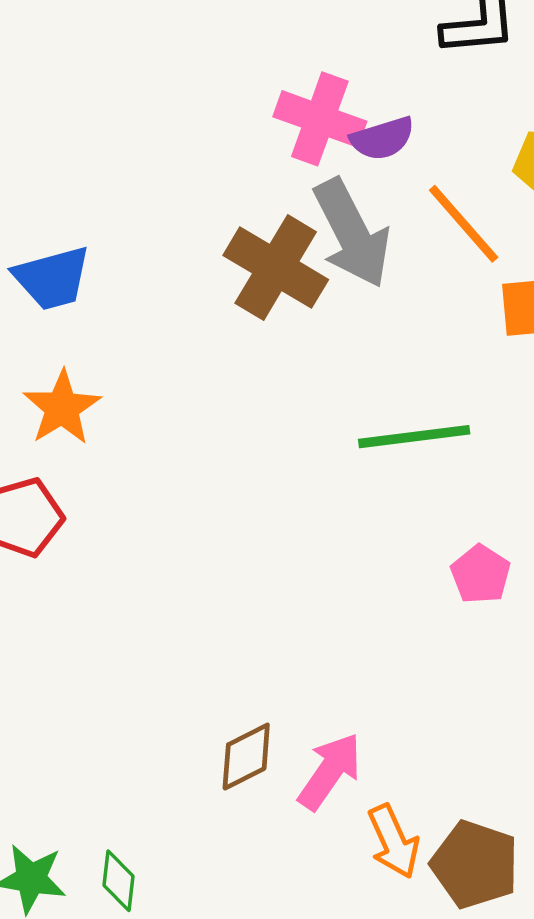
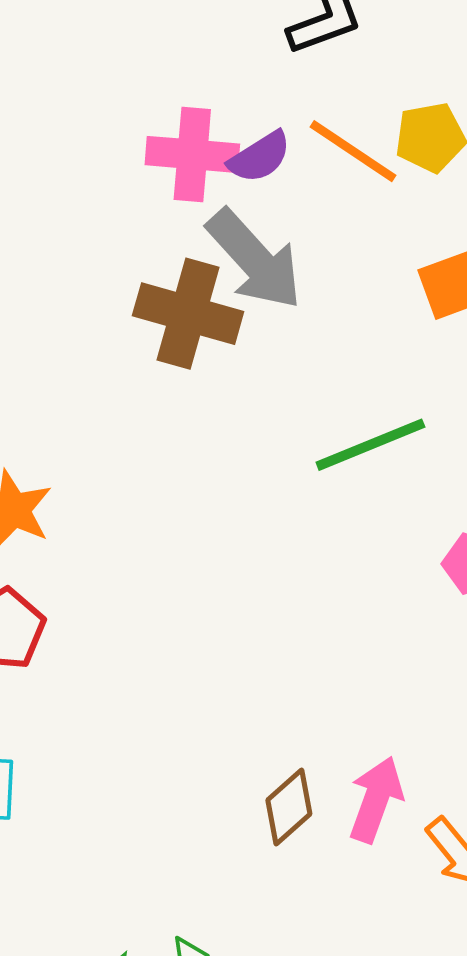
orange line: (464, 224) -> (353, 151), moved

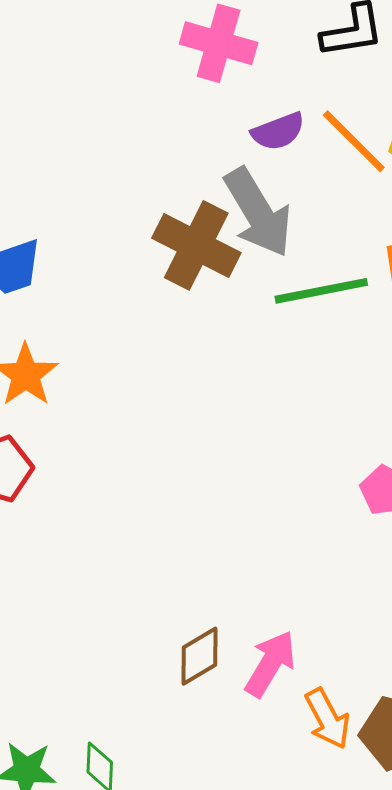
pink cross: (192, 154) -> (219, 43), moved
green line: (370, 445) -> (321, 291), moved

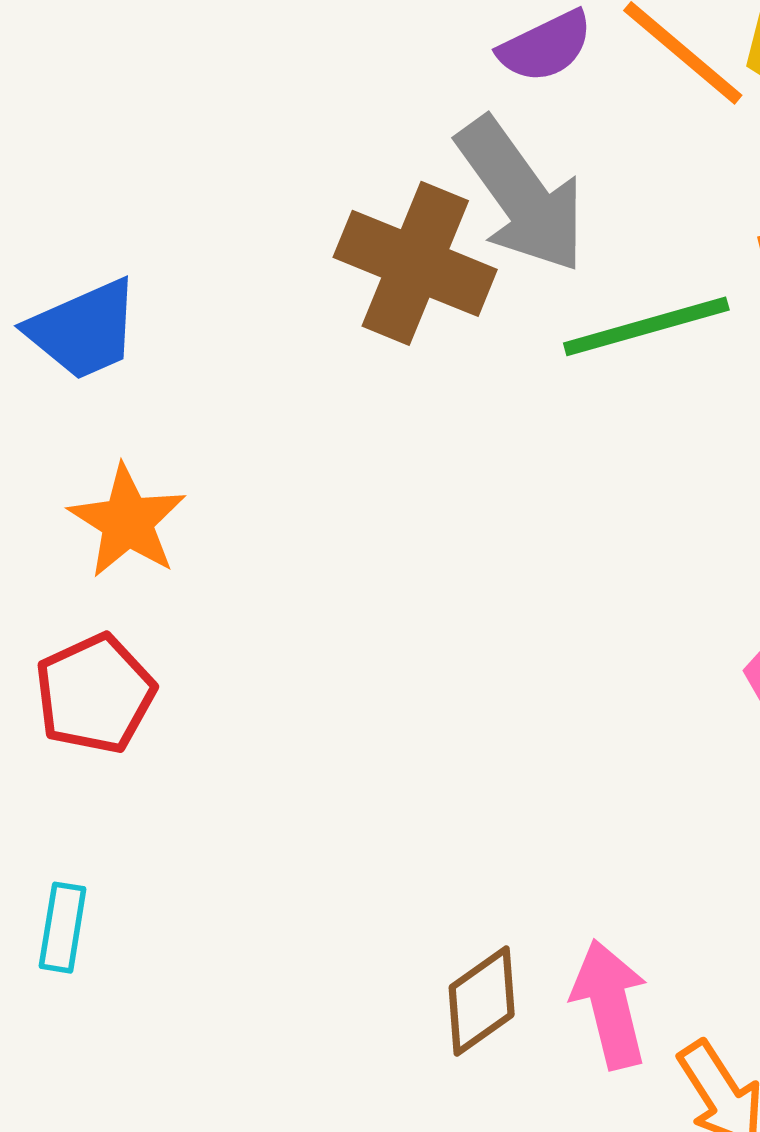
pink arrow: (270, 664) -> (610, 1004), turned -40

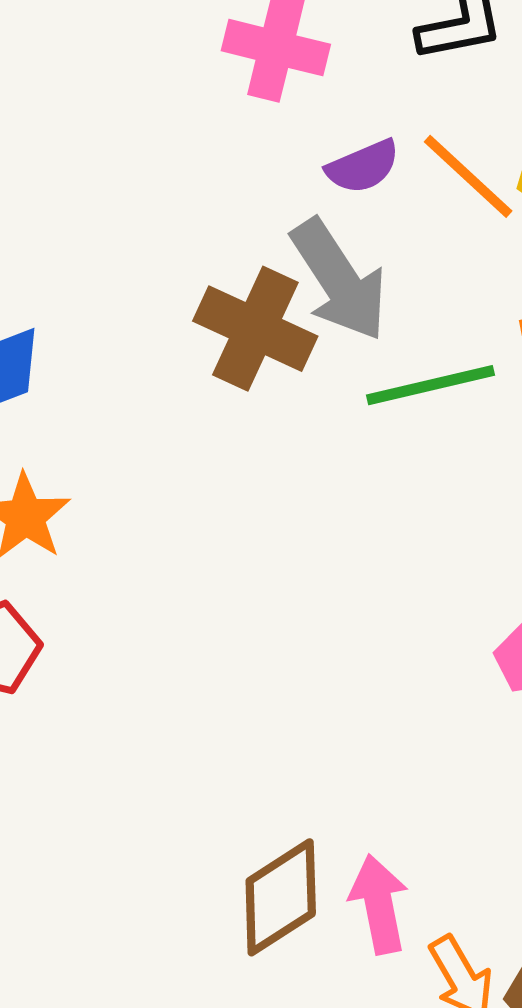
brown diamond: (482, 1001) -> (281, 897), size x1.4

